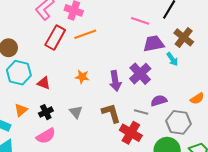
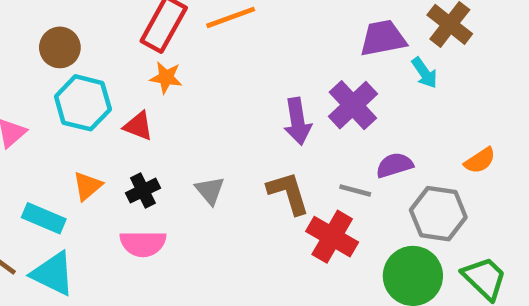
orange star: (82, 77) -> (166, 77), moved
pink semicircle: (46, 136) -> (143, 244), turned 30

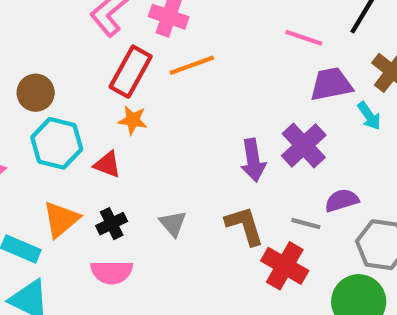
orange triangle: (88, 186) -> (61, 219), size x1.4

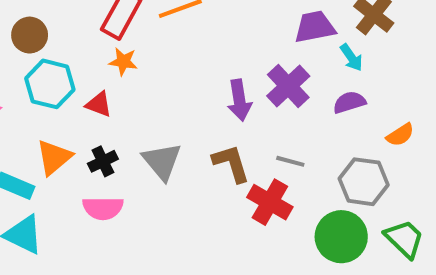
purple semicircle: (342, 200) -> (349, 102), moved
gray triangle: (173, 224) -> (162, 161), size x1.5

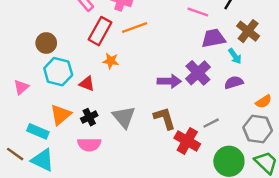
orange star: (123, 62) -> (111, 61), moved
purple arrow: (239, 100) -> (169, 81), turned -80
gray line: (290, 161) -> (211, 123), moved, turned -42
gray hexagon: (364, 182) -> (258, 129), moved

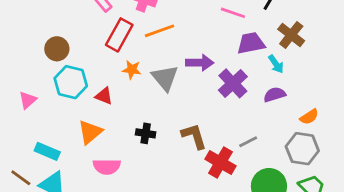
purple arrow: (169, 81) -> (200, 63), moved
orange triangle: (61, 115) -> (90, 132), moved
black cross: (89, 117) -> (146, 133), moved, turned 35
gray triangle: (124, 117) -> (165, 78), moved

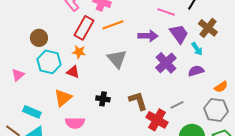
purple trapezoid: (251, 43) -> (179, 34), turned 65
purple arrow: (200, 63) -> (148, 36), moved
orange star: (132, 70) -> (79, 52), moved

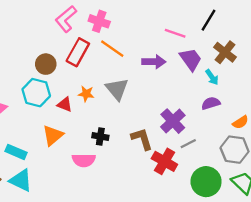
orange line: (113, 25) -> (112, 49), turned 55
brown circle: (39, 38) -> (46, 64), moved
orange star: (79, 52) -> (86, 94), moved
purple cross: (166, 63) -> (173, 121), moved
pink semicircle: (75, 123) -> (84, 160), moved

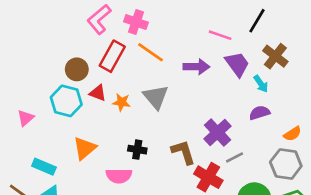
red triangle: (65, 104) -> (98, 93), moved

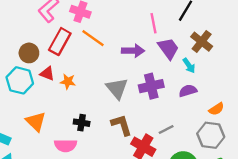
pink line: (220, 35) -> (154, 23), turned 60
gray triangle: (156, 97) -> (117, 88), moved
purple cross: (217, 132) -> (151, 86), moved, turned 30
orange triangle: (85, 148) -> (36, 122), turned -35

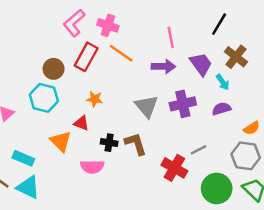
pink line: (154, 23) -> (171, 37), moved
red triangle: (47, 74) -> (81, 123), moved
brown L-shape: (122, 125) -> (136, 144), moved

